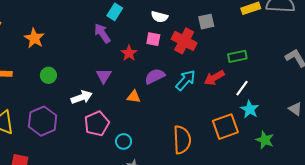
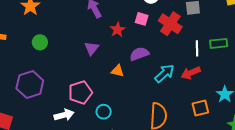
red arrow: (214, 78) -> (191, 73), moved
cyan arrow: (186, 80) -> (165, 73), moved
white line: (242, 88) -> (197, 48), moved, turned -42
white arrow: (82, 97) -> (64, 115), moved
orange square: (225, 127) -> (200, 108), size x0.7

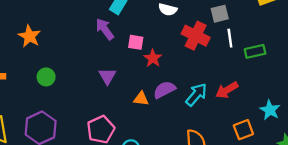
pink square: (142, 19) -> (136, 42), moved
red star: (117, 30) -> (153, 58), moved
white line: (197, 48) -> (230, 38), moved
purple semicircle: (139, 54) -> (164, 90), moved

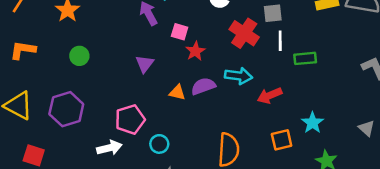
cyan arrow: (196, 95) -> (239, 76), moved, turned 50

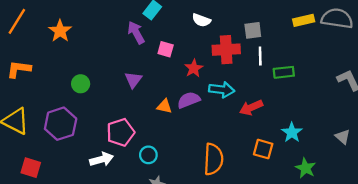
red cross: (244, 33) -> (226, 50), turned -36
red star: (195, 51) -> (194, 68), moved
green circle: (79, 56) -> (81, 84), moved
orange square: (282, 140) -> (263, 149), turned 30

